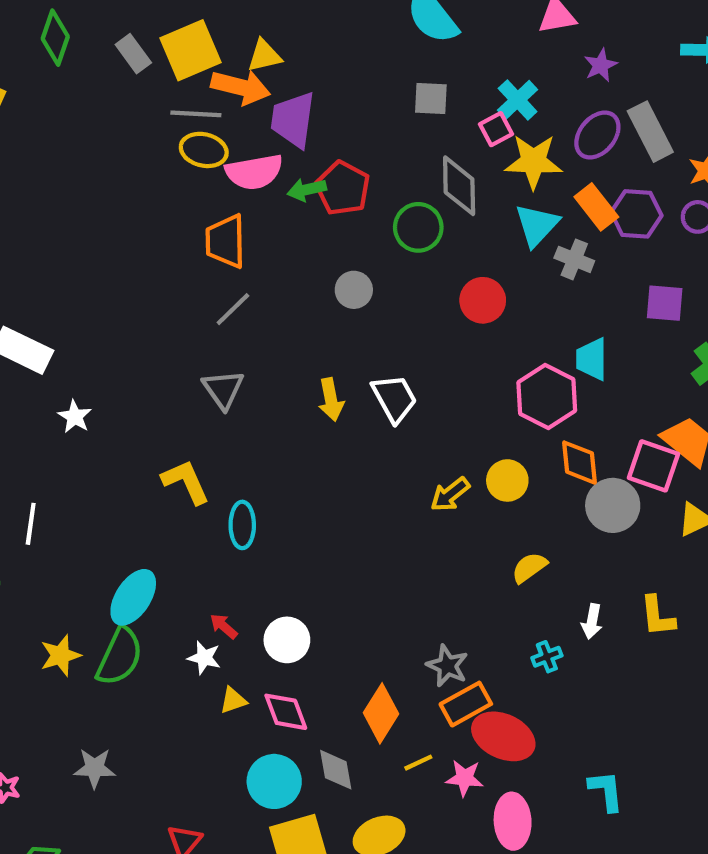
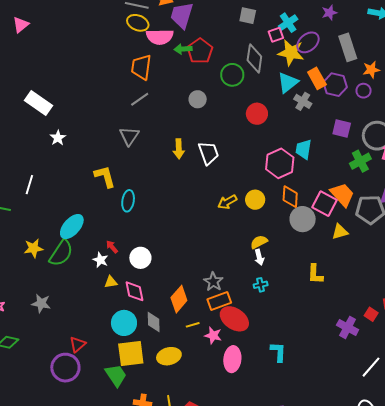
purple ellipse: (597, 135) -> (308, 42), moved
white arrow: (592, 621) -> (259, 257), moved, turned -35

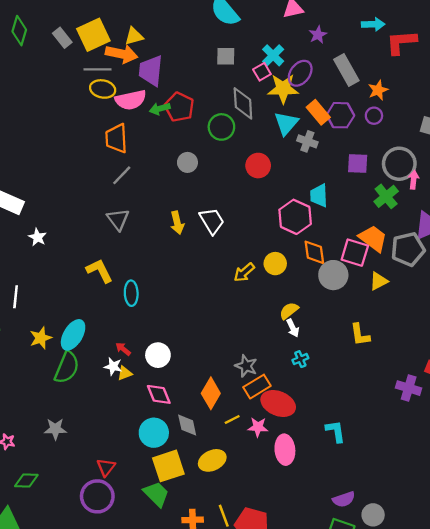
yellow star: (33, 248) -> (41, 338), moved
yellow triangle: (111, 282) -> (125, 373), moved

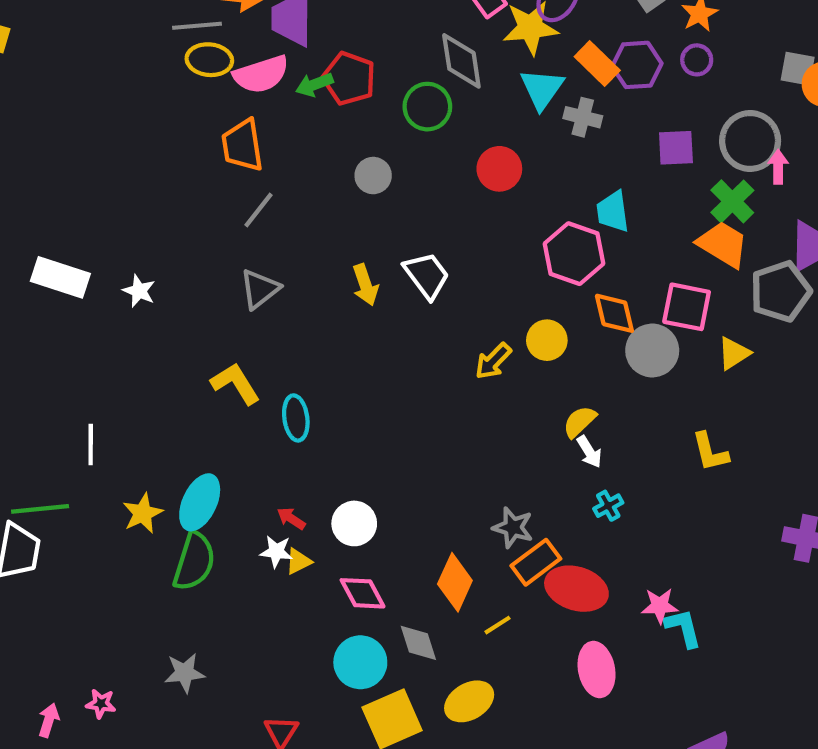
gray triangle: (118, 219) -> (260, 289), turned 35
white star: (37, 237) -> (139, 291), moved
orange trapezoid: (373, 238) -> (723, 244), moved
pink star: (258, 427) -> (660, 606), moved

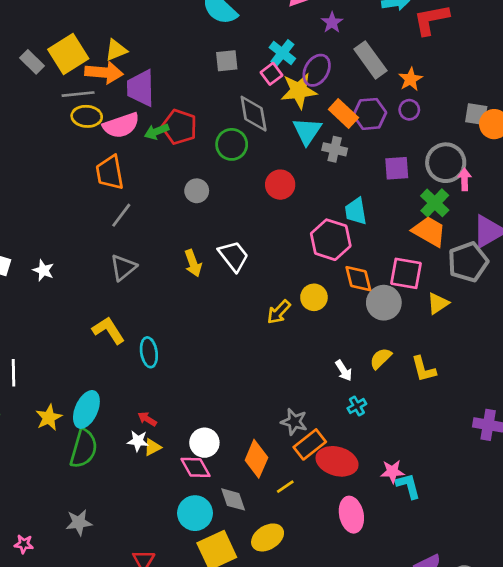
yellow semicircle: (579, 422) -> (381, 358), moved
white circle: (354, 523) -> (204, 443), moved

